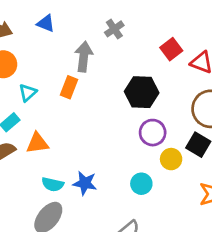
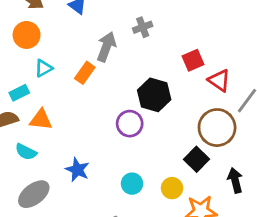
purple circle: (153, 133) -> (130, 124), moved
yellow circle: (171, 159) -> (172, 188), moved
cyan semicircle: (53, 184) -> (26, 152), moved

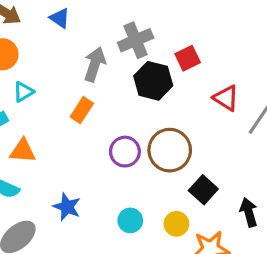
gray cross: (143, 27) -> (136, 40), size x1.5
red square: (193, 60) -> (188, 58), moved
orange rectangle: (85, 73) -> (82, 110), moved
black hexagon: (154, 95) -> (153, 81), moved
brown circle: (217, 128) -> (170, 150), moved

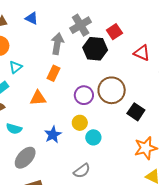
orange triangle: (23, 151) -> (38, 98), moved
blue star: (67, 207) -> (53, 135), turned 30
yellow circle: (176, 224) -> (80, 123), moved

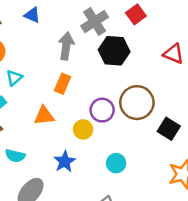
red square: (114, 32) -> (136, 14), moved
yellow circle: (80, 123) -> (83, 129), moved

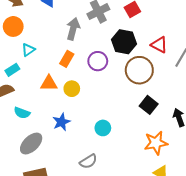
black hexagon: (114, 51) -> (124, 42), moved
brown circle: (137, 103) -> (139, 70), moved
purple circle: (102, 110) -> (98, 61), moved
yellow circle: (83, 129) -> (72, 89), moved

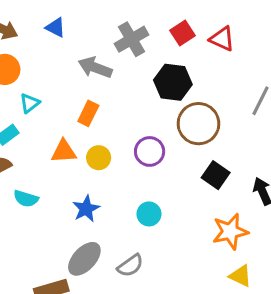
gray arrow: (73, 29) -> (95, 67), turned -80
red triangle: (159, 45) -> (222, 39), moved
purple circle: (98, 61) -> (150, 151), moved
gray ellipse: (31, 144) -> (84, 259), moved

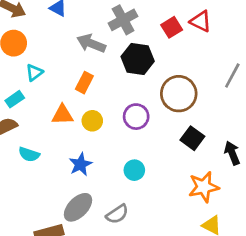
red square: (182, 33) -> (172, 27), moved
black hexagon: (173, 82) -> (138, 59), moved

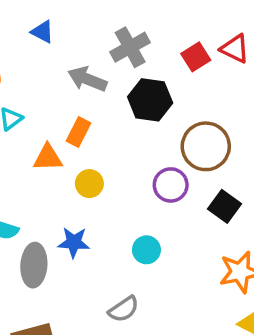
orange triangle: (62, 115) -> (48, 158), moved
purple circle: (136, 117) -> (171, 185), moved
blue star: (80, 164) -> (74, 242), turned 30
gray ellipse: (78, 207) -> (34, 265), moved, turned -40

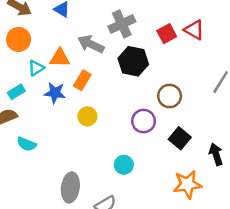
brown circle: (206, 146) -> (170, 96), size x0.7
orange triangle: (48, 158) -> (60, 58), moved
blue star: (74, 242) -> (55, 93), moved
gray ellipse: (34, 265) -> (70, 187), moved

